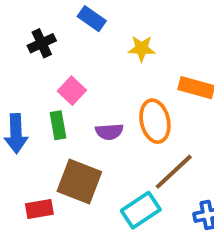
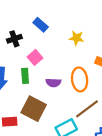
blue rectangle: (92, 19) -> (41, 25), moved
black cross: (42, 43) -> (14, 39), moved

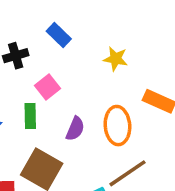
purple semicircle: (53, 83) -> (75, 129), turned -72

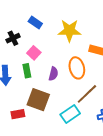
yellow star: (115, 59) -> (69, 31), size x1.6

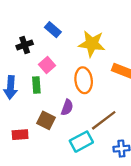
orange ellipse: (77, 68) -> (84, 80), moved
purple semicircle: (53, 74) -> (67, 107), moved
brown square: (38, 100) -> (46, 120), size x0.7

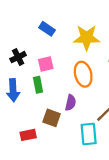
black cross: (25, 45) -> (18, 57), moved
pink square: (47, 65) -> (46, 64), turned 35
cyan rectangle: (81, 142) -> (89, 134), turned -60

